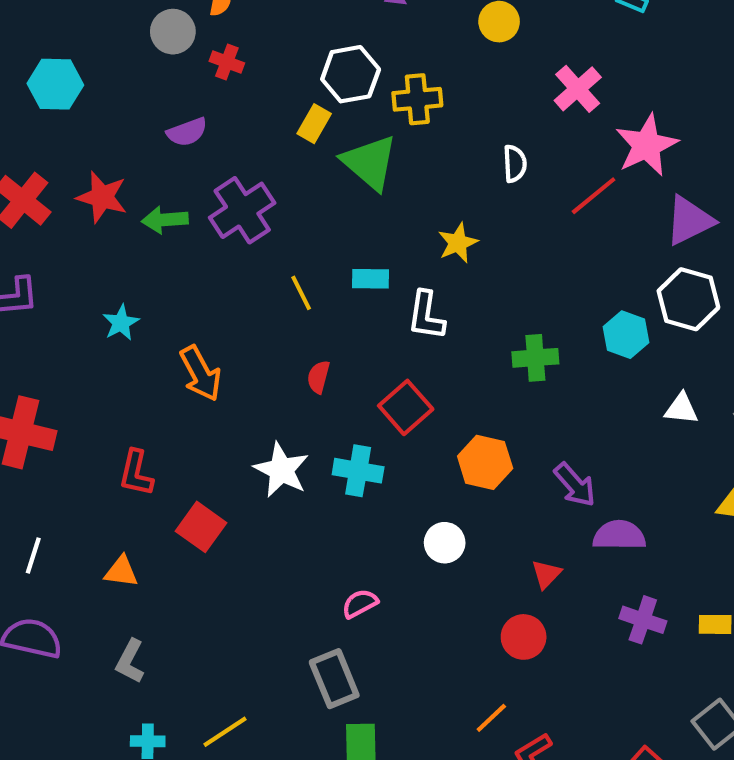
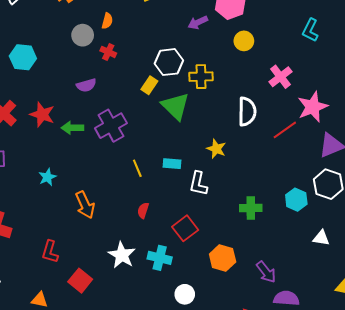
white semicircle: (515, 164) -> (247, 112), size x1.6
yellow star: (458, 243) -> (216, 149), turned -30
white circle: (445, 543) -> (185, 294), moved

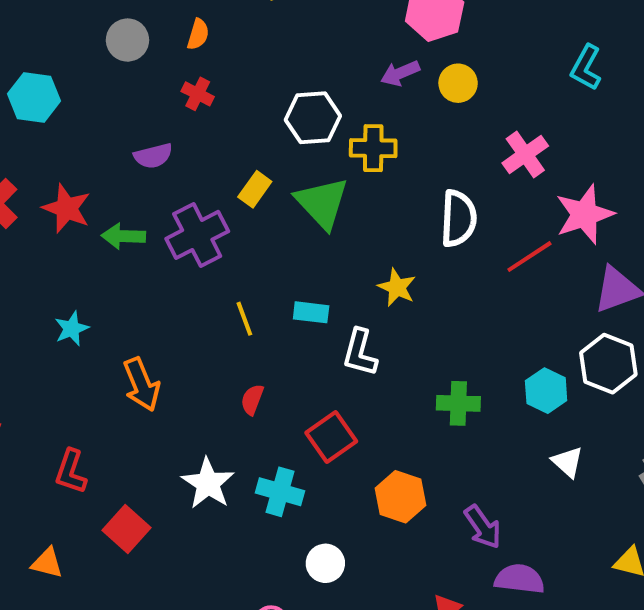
purple arrow: (198, 22) -> (400, 73), moved
gray circle: (83, 35) -> (127, 40), moved
yellow rectangle: (149, 85) -> (255, 189), moved
white triangle: (321, 238) -> (568, 462), moved, turned 30

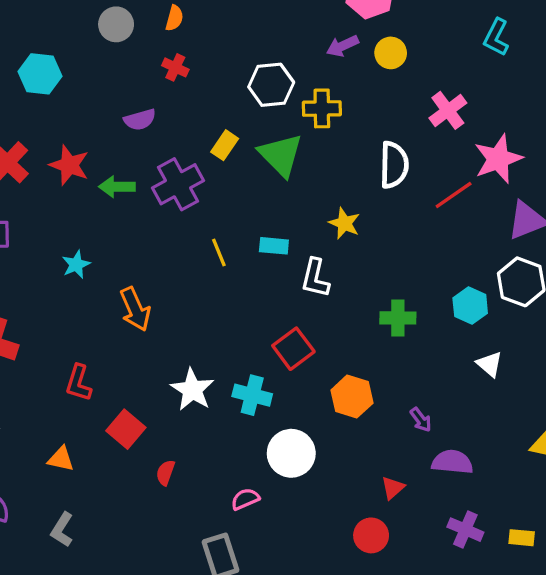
red semicircle: (252, 400) -> (165, 473), moved
purple arrow: (483, 527) -> (421, 420), size x0.7
white circle: (325, 563) -> (291, 453), size x1.5

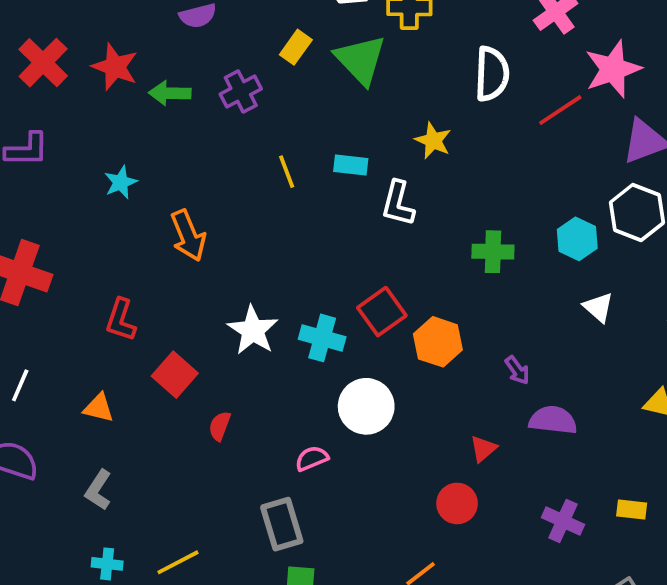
purple cross: (178, 184) -> (241, 92), size x0.7
red square: (293, 349) -> (382, 312), moved
purple cross: (465, 530) -> (563, 521), moved

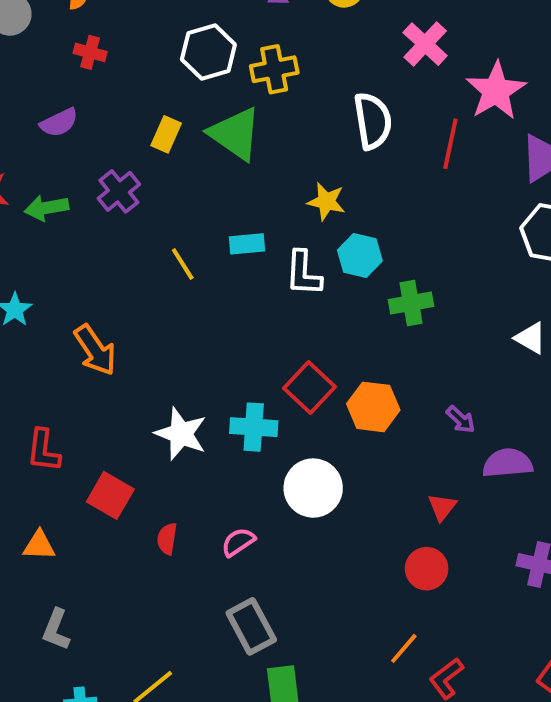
red line: (560, 110) -> (450, 144), turned -33
cyan hexagon: (577, 239) -> (360, 256), moved
pink semicircle: (312, 458) -> (238, 542), moved

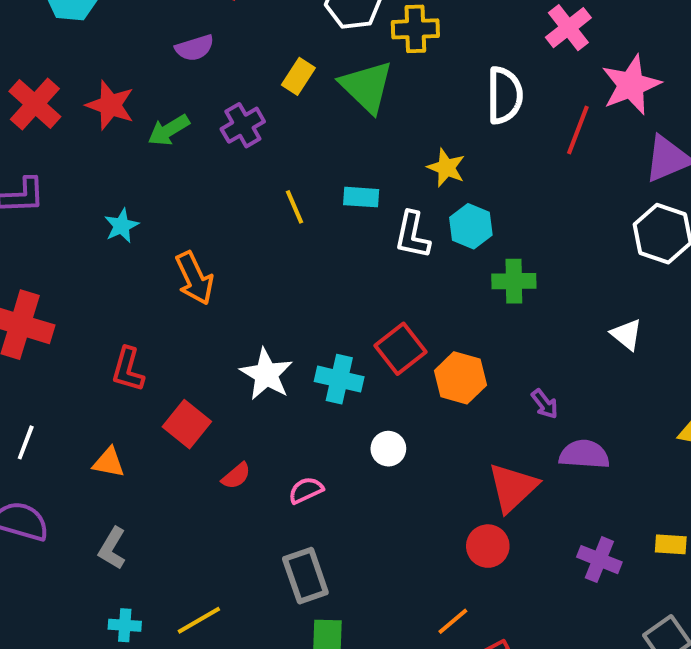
green arrow: (46, 208) -> (169, 130), turned -30
white circle: (313, 488) -> (388, 449), size x0.6
red triangle: (442, 507) -> (513, 487), size x1.8
red semicircle: (167, 539) -> (236, 476), turned -148

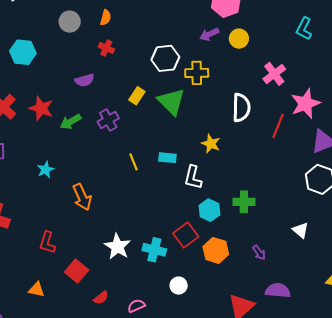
cyan hexagon: (471, 226) -> (209, 210), moved
purple arrow: (545, 404) -> (259, 253), moved

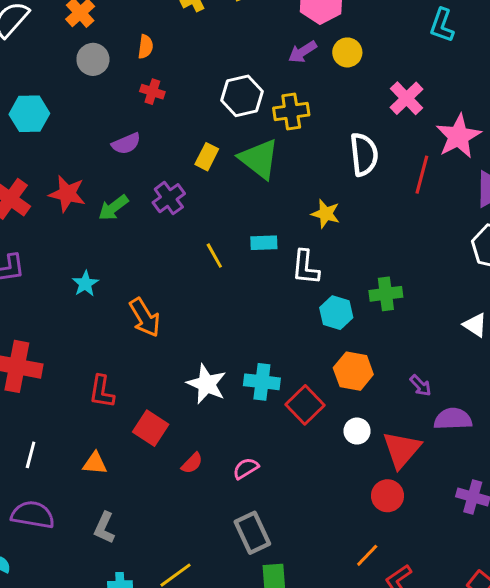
red square: (186, 235) -> (305, 405), moved
purple arrow: (259, 253) -> (420, 386), moved
white circle: (179, 286) -> (357, 431), moved

